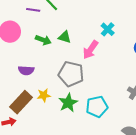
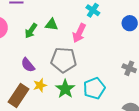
green arrow: (43, 40) -> (31, 31), turned 112
purple semicircle: (26, 70) -> (28, 65), moved, turned 56

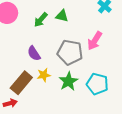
pink arrow: (79, 33) -> (95, 41), moved
cyan pentagon: (94, 88) -> (97, 84), turned 30

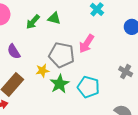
purple semicircle: (34, 53) -> (14, 52), moved
yellow star: (44, 75) -> (42, 71), moved

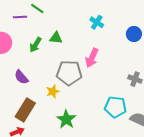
green star: (60, 84) -> (66, 119), moved
cyan pentagon: (88, 87) -> (115, 107), moved

